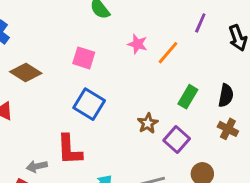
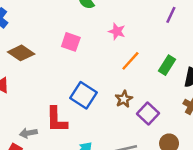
orange line: (168, 53) -> (130, 61), moved
green rectangle: (188, 97) -> (167, 65), moved
blue square: (89, 104) -> (83, 95), moved

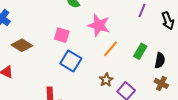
pink star: (117, 31) -> (99, 25), size x1.6
blue square: (83, 95) -> (71, 61), moved

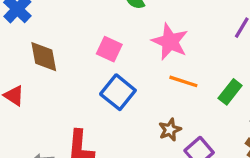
brown diamond: (22, 45) -> (44, 57), turned 40
orange line: (110, 49) -> (183, 81), turned 60

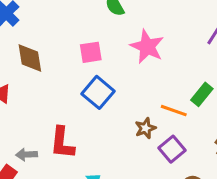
pink square: (109, 49) -> (91, 52), turned -35
orange line: (183, 81) -> (174, 111), moved

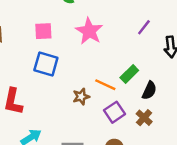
blue square: (98, 92) -> (46, 64), turned -30
purple square: (172, 149) -> (114, 112), moved

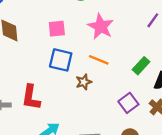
orange line: (105, 85) -> (99, 60), moved
brown star: (81, 97) -> (84, 82), moved

